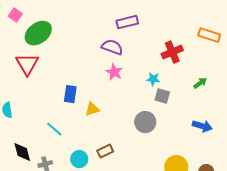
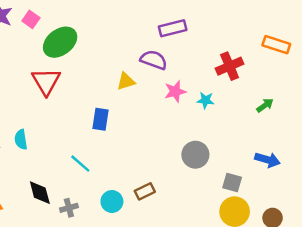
pink star: (114, 72) -> (175, 91), moved, turned 30
gray square: (162, 96) -> (232, 183), moved
yellow triangle: (92, 109) -> (126, 81), moved

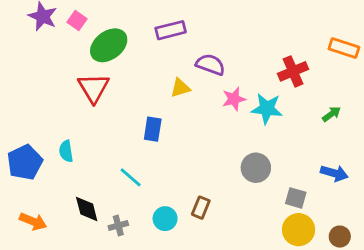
purple rectangle: (173, 28) -> (171, 30), moved
cyan star: (206, 100) -> (267, 109), size x1.6
brown rectangle: (145, 191) -> (201, 208), turned -42

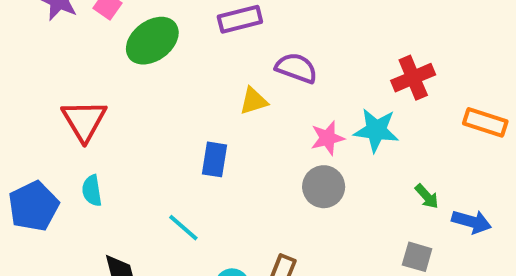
orange rectangle: (344, 48) -> (485, 122), moved
red triangle: (94, 88) -> (84, 120), moved
pink star: (234, 99) -> (328, 138), moved
green arrow: (332, 114) -> (427, 196), moved, turned 84
gray circle: (256, 168) -> (324, 187), moved

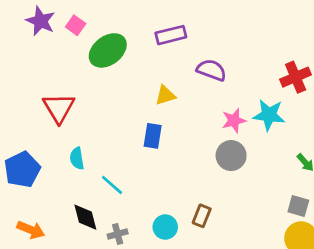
yellow triangle: (254, 101) -> (165, 95), moved
cyan semicircle: (92, 191) -> (77, 158), moved
cyan line: (183, 228) -> (112, 185), moved

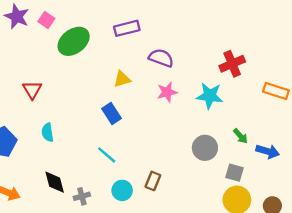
red triangle: (59, 108) -> (32, 90), size x0.7
pink star: (234, 121) -> (167, 92), moved
blue rectangle: (153, 136) -> (111, 113), turned -42
gray circle: (231, 156) -> (205, 148), moved
cyan line: (112, 185) -> (107, 155), moved

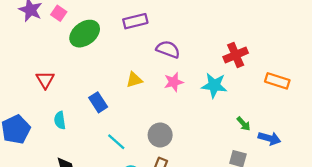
yellow triangle: (122, 79) -> (134, 80), moved
blue rectangle: (111, 113) -> (98, 102), moved
gray circle: (205, 148) -> (160, 135), moved

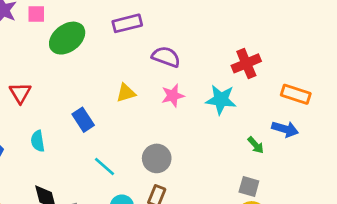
pink square: (59, 13) -> (36, 14), turned -35
blue arrow: (269, 138) -> (285, 129), moved

